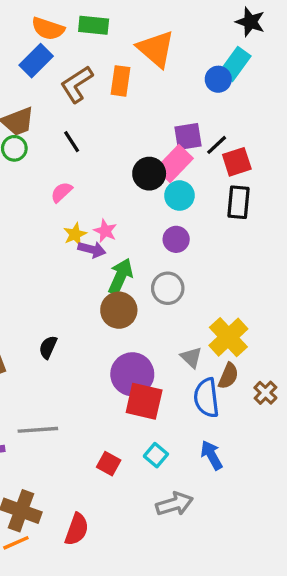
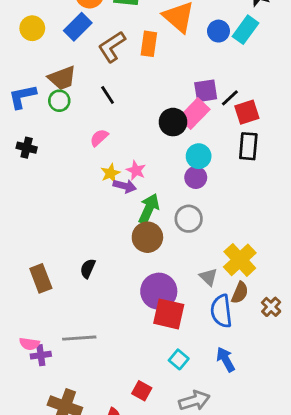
blue circle: (218, 79) -> (218, 31), moved
cyan circle: (179, 196) -> (199, 156), moved
red square: (109, 464) -> (142, 391), moved

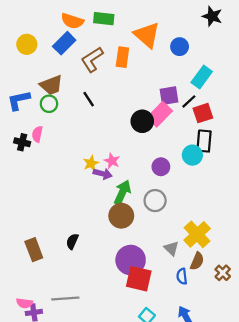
cyan rectangle: (245, 30) -> (202, 77), moved
pink semicircle: (99, 138) -> (37, 134), moved, turned -35
cyan circle: (199, 156) -> (192, 155), moved
blue semicircle: (221, 311) -> (182, 276), size x0.6

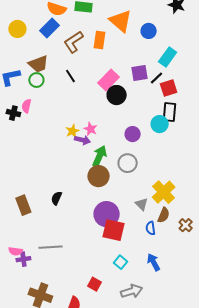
pink rectangle: (160, 114) -> (109, 80), moved

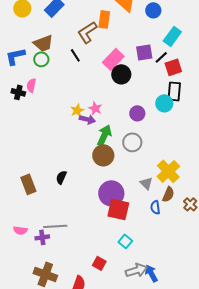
brown L-shape: (73, 42) -> (87, 32), moved
purple cross: (23, 259) -> (42, 237), moved
blue arrow: (154, 262) -> (151, 273), moved

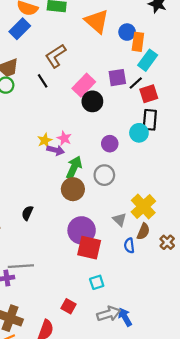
orange rectangle: (104, 19) -> (138, 42), moved
cyan square: (125, 241) -> (97, 282), turned 32

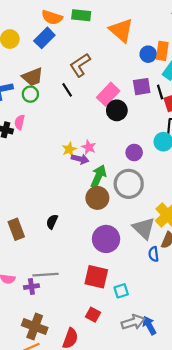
blue circle: (127, 32) -> (148, 54), moved
black line: (136, 83) -> (160, 92), turned -64
gray circle: (104, 175) -> (129, 184), size x1.4
gray triangle: (119, 220) -> (144, 228), size x1.6
red square: (89, 248) -> (96, 277), moved

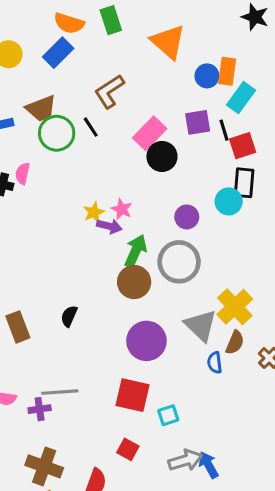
green rectangle: (81, 15) -> (111, 20), turned 66
green circle: (30, 94) -> (57, 133), moved, size x1.5

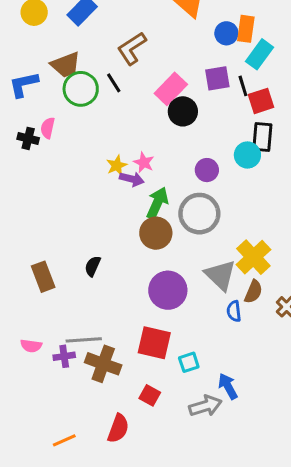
blue arrow: (208, 465) -> (228, 386), moved
brown cross: (44, 466) -> (103, 364), moved

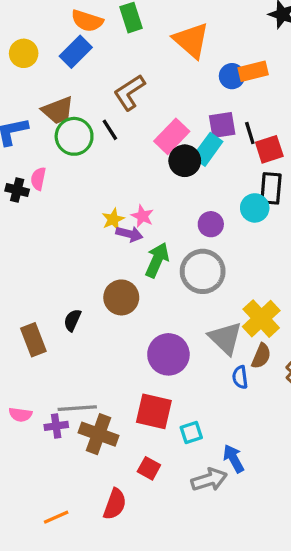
orange rectangle: (246, 29) -> (253, 71), turned 68
cyan rectangle: (259, 54) -> (208, 149), moved
brown circle: (156, 233) -> (121, 297), moved
black semicircle: (93, 266) -> (72, 320), moved

